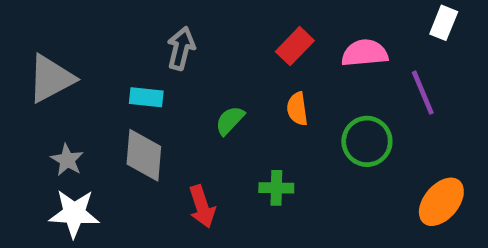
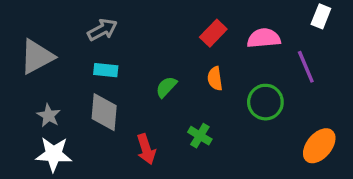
gray arrow: (181, 48) -> (102, 30), moved, turned 48
green cross: (276, 188) -> (200, 136), turned 30

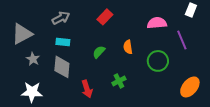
red rectangle: (213, 33) -> (105, 17), moved
gray star: (49, 116) -> (33, 59), moved
green cross: (200, 136) -> (119, 81), turned 32

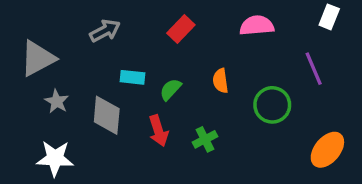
pink semicircle: (157, 23) -> (257, 26), moved
cyan rectangle: (63, 42) -> (133, 77), moved
red arrow: (87, 89) -> (158, 131), moved

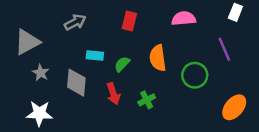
red rectangle: (181, 29) -> (129, 21), turned -30
orange semicircle: (221, 81) -> (158, 58), size x1.5

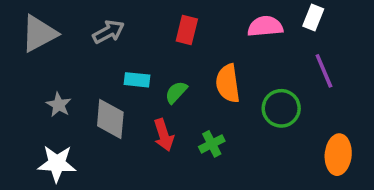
white rectangle: (235, 12) -> (313, 17), moved
gray triangle: (27, 42) -> (39, 34), moved
orange ellipse: (234, 107) -> (338, 155), turned -35

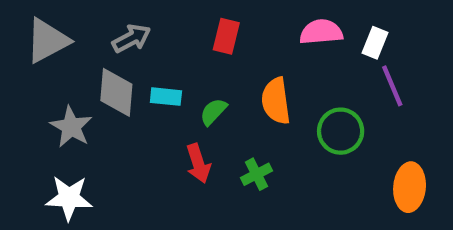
white rectangle: (313, 17) -> (375, 43), moved
gray star: (59, 105) -> (71, 127), size x1.4
gray diamond: (110, 119) -> (116, 92), moved

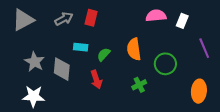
red rectangle: (226, 36) -> (91, 18), moved
purple line: (392, 86) -> (204, 48), moved
gray diamond: (116, 92) -> (62, 69), moved
green cross: (256, 174) -> (139, 85), moved

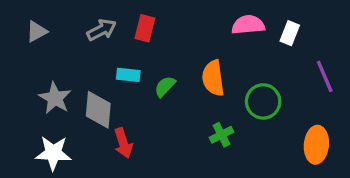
gray triangle: (23, 20) -> (37, 32), size x0.6
red arrow: (96, 80) -> (123, 143), moved

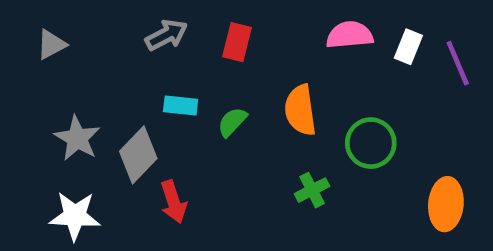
red rectangle: (145, 28) -> (237, 42), moved
gray arrow: (102, 30) -> (166, 35), moved
purple line: (325, 76) -> (458, 63), moved
gray diamond: (98, 110) -> (138, 155), turned 39

